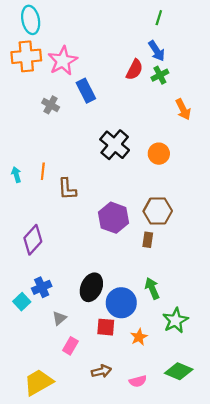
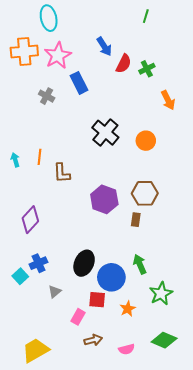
cyan ellipse: (31, 20) -> (49, 18), moved
blue arrow: (157, 51) -> (104, 46), moved
pink rectangle: (70, 346) -> (78, 317), moved

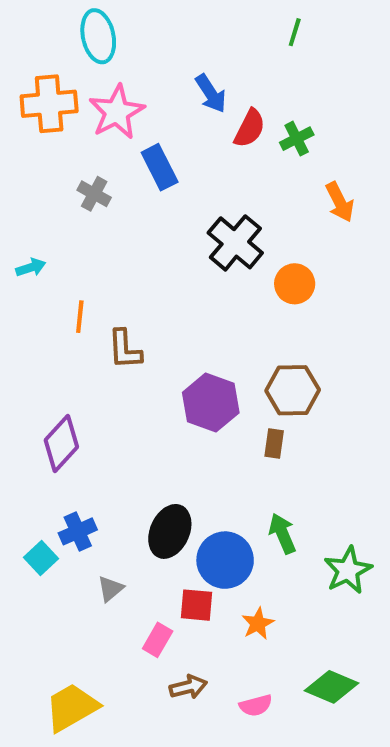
black cross: (105, 133) -> (235, 243), moved
cyan arrow: (15, 160) -> (31, 267), moved, turned 88
green star: (161, 294) -> (348, 570), moved

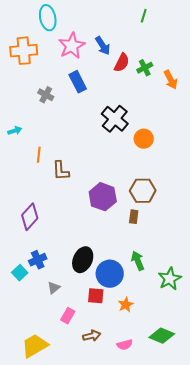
pink star: (117, 112) -> (72, 46), moved
orange arrow: (340, 202) -> (171, 80), moved
pink rectangle: (158, 640) -> (68, 316), moved

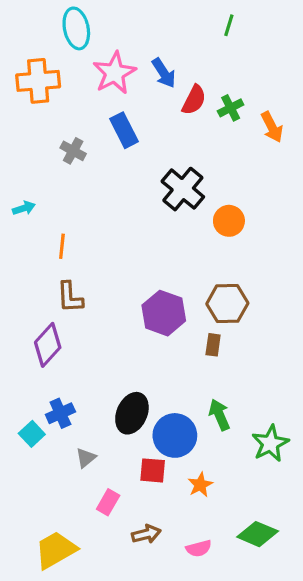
brown L-shape: (61, 171) -> (70, 297), moved

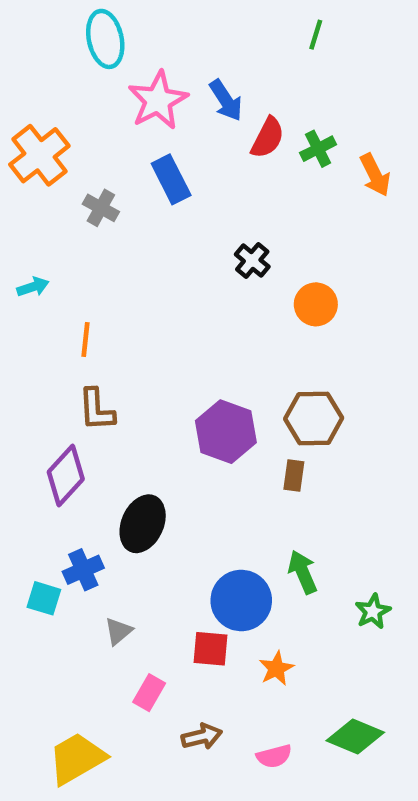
orange cross: (38, 81) -> (39, 155), moved, turned -33
black cross: (183, 189) -> (252, 261), size x0.6
black ellipse: (132, 413) -> (143, 524), moved
cyan square: (32, 434) -> (44, 598), turned -30
green star: (270, 443) -> (373, 611), size x0.7

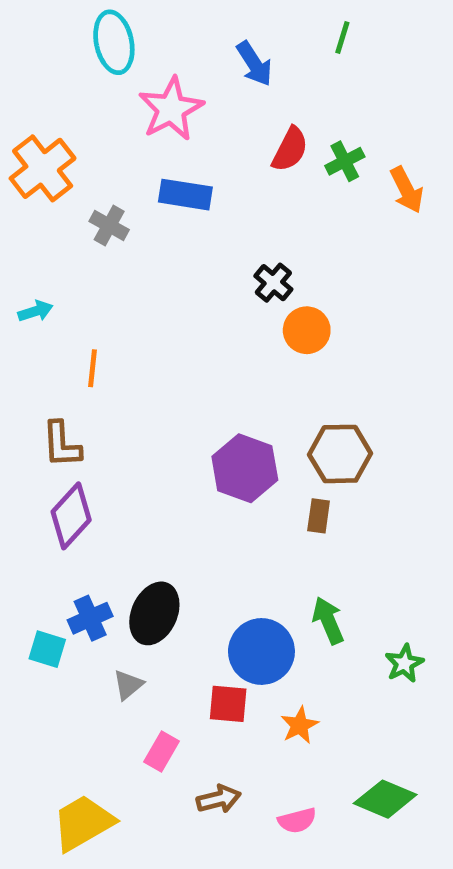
blue arrow: (226, 100) -> (254, 64), moved
blue rectangle: (171, 179) -> (185, 195), turned -54
orange circle: (316, 304) -> (307, 330), moved
brown L-shape: (96, 410) -> (62, 444), moved
black ellipse: (143, 524) -> (154, 613), moved

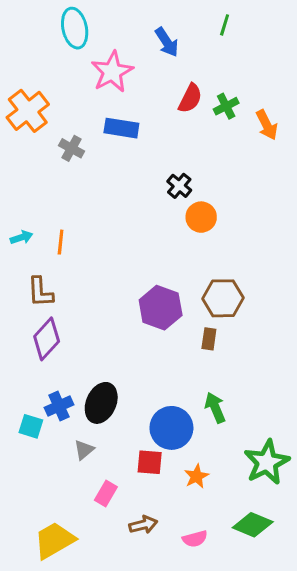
cyan arrow: (35, 311) -> (22, 237), moved
green star: (404, 663) -> (267, 462), moved, size x1.8

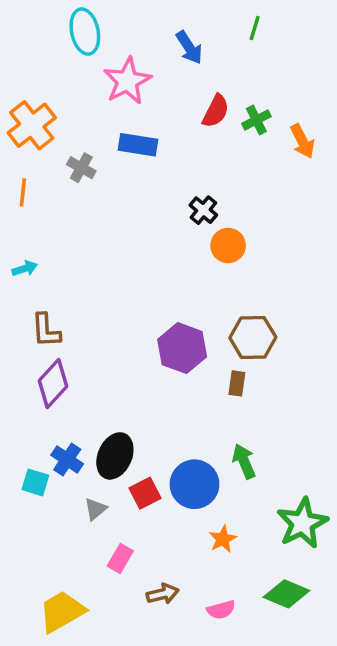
orange line: (61, 242) -> (23, 192), moved
blue cross: (59, 406) -> (67, 459), turned -32
red square: (150, 462) -> (145, 493), moved, turned -32

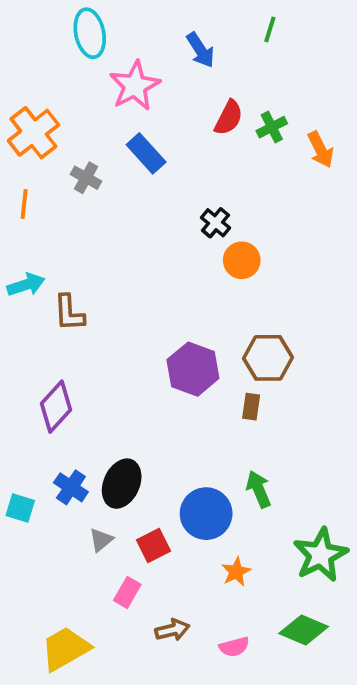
blue rectangle: (138, 145) -> (146, 153), turned 39
cyan arrow: (25, 269) -> (26, 285), size x1.4
brown L-shape: (46, 330) -> (69, 313), moved
cyan square: (35, 482) -> (20, 508), moved
red square: (145, 493) -> (154, 545), moved

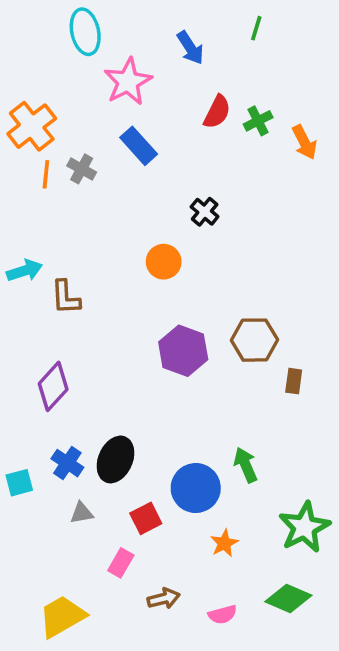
orange line: (24, 204) -> (46, 174), moved
orange circle: (242, 260) -> (164, 262), moved
brown rectangle: (251, 407) -> (294, 381), moved
cyan square: (20, 508) -> (19, 483), turned -32
gray triangle: (101, 540) -> (82, 513), moved, turned 30

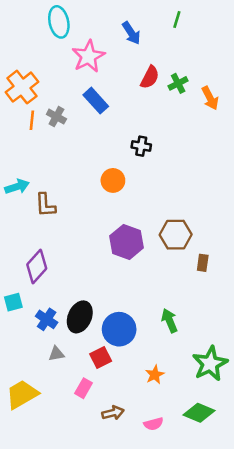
black cross: (205, 212) -> (141, 146), turned -30
cyan square: (19, 483) -> (13, 302), moved
blue circle: (196, 488) -> (119, 329), moved
yellow trapezoid: (62, 616) -> (22, 394), moved

